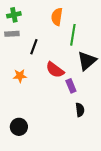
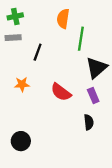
red semicircle: (55, 70) -> (61, 92), moved
purple rectangle: (71, 86) -> (93, 95), moved

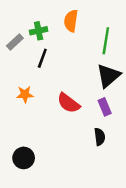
green cross: (15, 16) -> (39, 31), moved
gray rectangle: (13, 38) -> (15, 42), turned -40
green line: (81, 39) -> (106, 41), moved

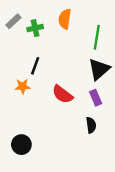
gray rectangle: (15, 42) -> (13, 21), moved
black line: (42, 58) -> (35, 66), moved

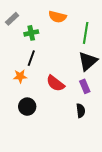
orange semicircle: (65, 19) -> (57, 17), turned -84
green cross: (35, 28) -> (31, 33), moved
black circle: (21, 145) -> (27, 107), moved

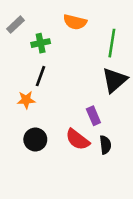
red semicircle: (55, 83) -> (78, 140), moved
purple rectangle: (85, 86) -> (93, 116), moved

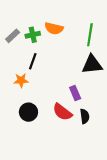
orange semicircle: (75, 22) -> (54, 28), moved
gray rectangle: (16, 25) -> (13, 36), moved
black triangle: (115, 80) -> (92, 64), turned 35

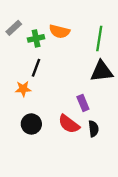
gray rectangle: (13, 36) -> (14, 28), moved

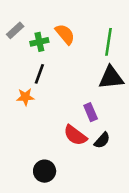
orange semicircle: (59, 31) -> (65, 34), turned -144
black circle: (31, 124) -> (45, 171), moved
black semicircle: (93, 129) -> (102, 140), turned 49

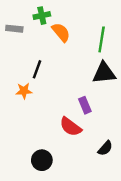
gray rectangle: (15, 30) -> (14, 29), turned 49
green cross: (39, 42) -> (42, 16), moved
black semicircle: (102, 140) -> (105, 148), moved

